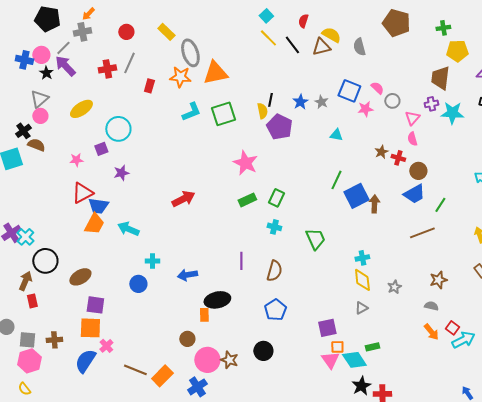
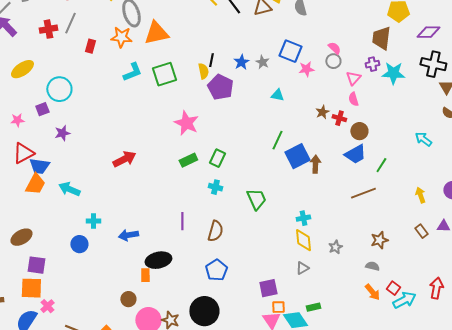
pink semicircle: (377, 88) -> (334, 48), moved
black circle: (263, 351) -> (204, 311), size x1.5

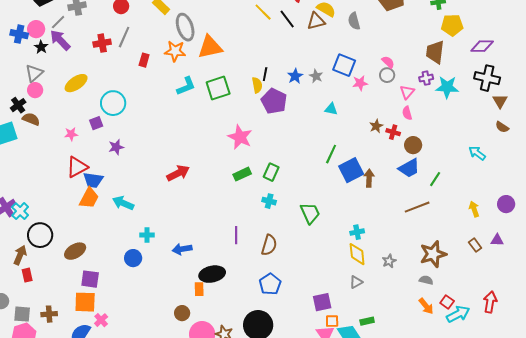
brown star: (379, 240) -> (433, 254), size x1.5

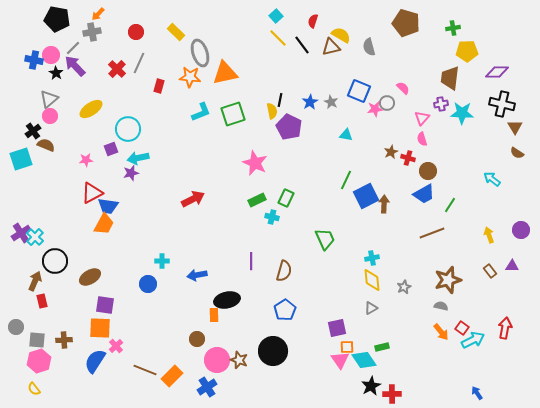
red cross: (102, 43) -> (117, 69), turned -36
gray circle: (387, 75) -> (387, 103), moved
cyan cross: (269, 201) -> (272, 217), moved
cyan arrow: (123, 203) -> (138, 158), moved, turned -35

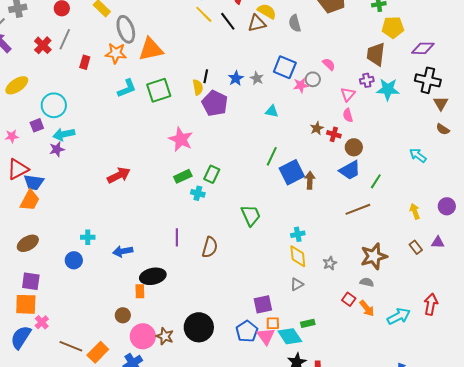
brown ellipse: (90, 277) -> (28, 243), moved
blue pentagon: (285, 310) -> (247, 331), moved
red square: (462, 328) -> (349, 299), moved

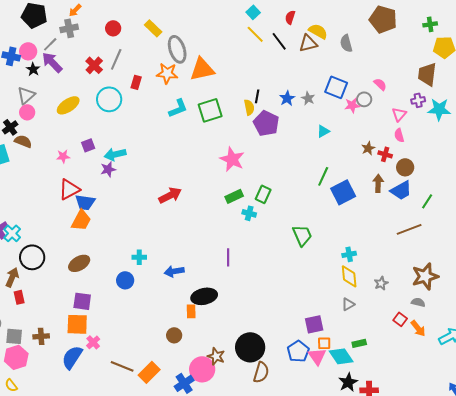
cyan circle: (54, 105) -> (109, 99), moved
cyan triangle: (272, 111) -> (323, 131), turned -40
brown arrow: (310, 180) -> (378, 183), moved
brown semicircle: (210, 247) -> (261, 372), moved
pink circle: (143, 336) -> (202, 369), moved

